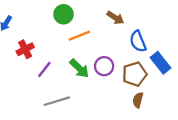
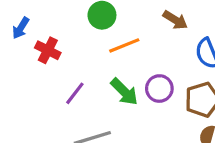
red cross: (25, 49) -> (48, 50), moved, turned -36

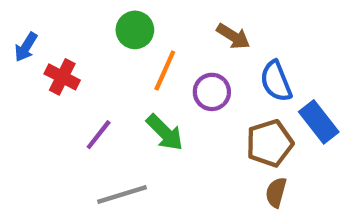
orange line: (124, 45) -> (165, 71), turned -44
purple circle: (159, 89) -> (212, 92), moved

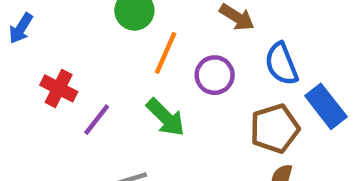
red cross: (62, 77) -> (59, 88), moved

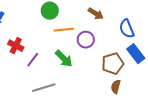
orange line: (166, 53) -> (64, 30), turned 60
blue semicircle: (281, 64) -> (127, 29), moved

